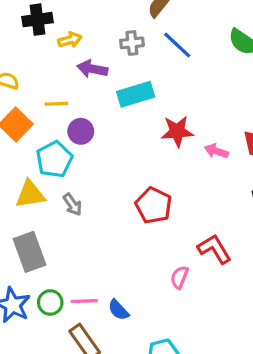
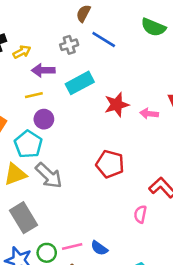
yellow line: (56, 104) -> (34, 95), moved
gray arrow: (73, 204) -> (49, 176), size x1.6

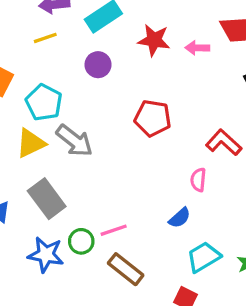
red star: (117, 105) -> (154, 40), turned 30
purple circle: (44, 119) -> (98, 65), moved
blue semicircle: (99, 248) -> (180, 218), moved, turned -72

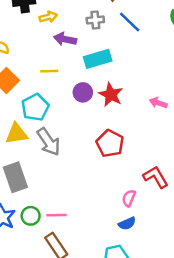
yellow line: (45, 38) -> (49, 71), moved
red star: (154, 40) -> (111, 95), moved
blue semicircle: (180, 218) -> (127, 224), moved

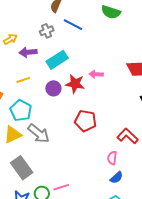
pink arrow: (158, 103) -> (96, 74), moved

